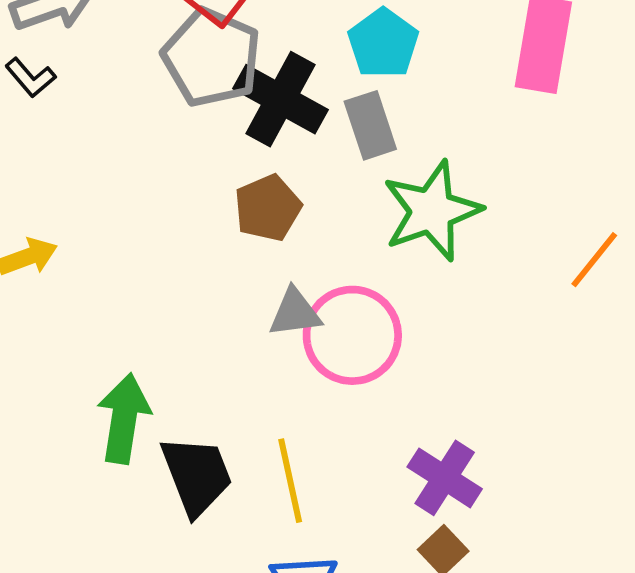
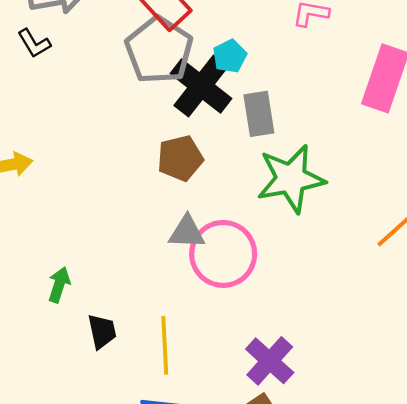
cyan pentagon: (383, 43) -> (230, 56), moved, size x0.7
green arrow: (124, 419) -> (59, 285), size x0.6
black trapezoid: (197, 475) -> (102, 331), size x0.6

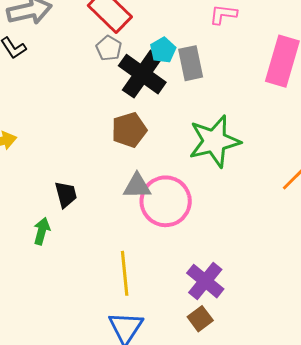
gray pentagon: (159, 50) -> (109, 48), size x0.5
gray rectangle: (259, 114) -> (191, 63), moved
black trapezoid: (102, 331) -> (66, 194), moved

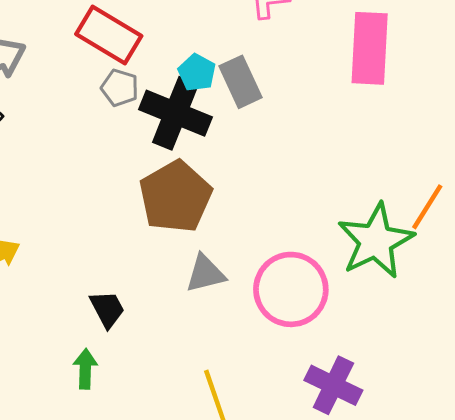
brown pentagon: (129, 130) -> (175, 197), size x1.4
green star: (214, 141) -> (376, 241), moved
pink circle: (166, 201) -> (291, 289), moved

